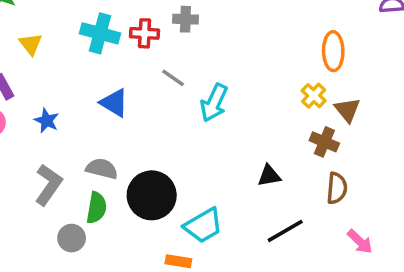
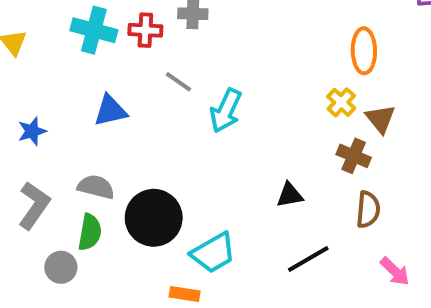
blue triangle: (114, 103) -> (110, 111), turned -44
blue star: (47, 121) -> (32, 131), turned 30

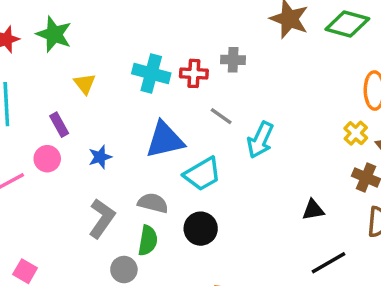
blue triangle: (110, 111) -> (165, 140), size x1.4
black circle: (154, 218) -> (201, 229), size x0.7
cyan trapezoid: (213, 253) -> (202, 174), moved

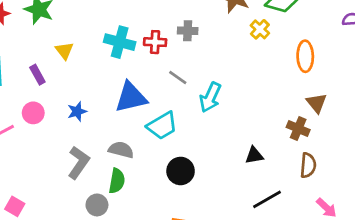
purple rectangle: (59, 125) -> (37, 75), moved
yellow cross: (356, 133) -> (260, 29), moved
black circle: (201, 229) -> (181, 171), moved

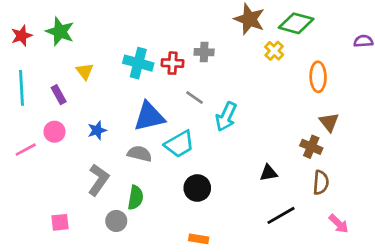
gray semicircle: (121, 150) -> (140, 154), moved
pink square: (15, 206) -> (60, 222), moved, turned -36

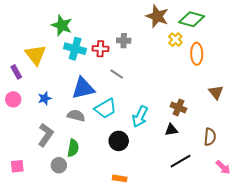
green star: (60, 32) -> (62, 25), moved
yellow triangle: (85, 71) -> (36, 55), size x1.6
orange ellipse: (318, 77) -> (197, 54), moved
cyan arrow: (226, 117) -> (140, 117), moved
brown cross: (311, 147) -> (178, 107), moved

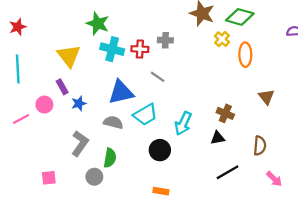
purple rectangle: (16, 72) -> (62, 87), moved

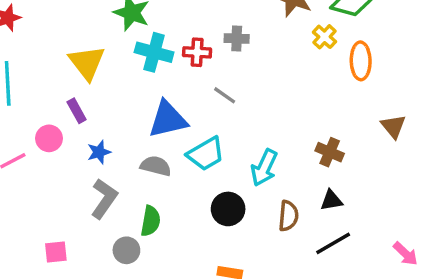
blue star: (79, 103) -> (99, 152), moved
black triangle: (218, 138) -> (331, 200), moved
brown semicircle: (260, 146) -> (288, 216), moved

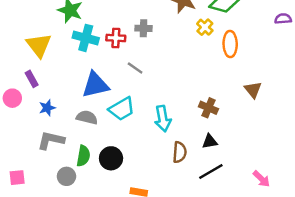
cyan arrow: (264, 168) -> (163, 119), turned -35
gray L-shape: (104, 199) -> (51, 140), turned -112
black circle: (228, 209) -> (111, 158), moved

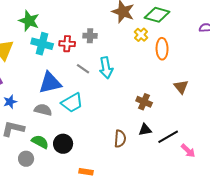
cyan arrow: (163, 119) -> (106, 68), moved
green semicircle: (83, 156) -> (40, 142), turned -72
black line: (211, 172) -> (168, 137), moved
pink arrow: (261, 179) -> (188, 151), moved

